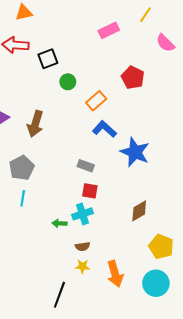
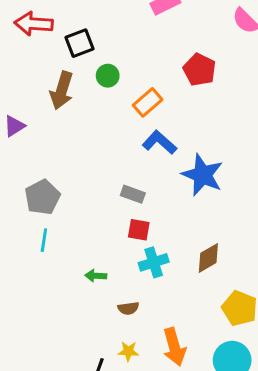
brown arrow: (35, 124) -> (62, 90), moved
cyan cross: (83, 214) -> (154, 262), moved
yellow star: (83, 266) -> (128, 351), moved

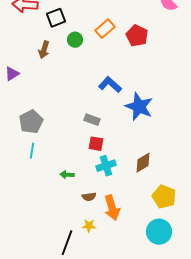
brown arrow: (62, 90) -> (44, 50), size x0.7
orange rectangle: (148, 102) -> (105, 29), moved
orange arrow: (174, 347) -> (112, 208), moved

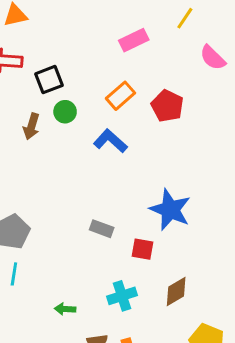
green circle: (75, 40) -> (65, 112), moved
blue L-shape: (110, 85) -> (110, 141), moved
red square: (96, 144) -> (143, 249), moved

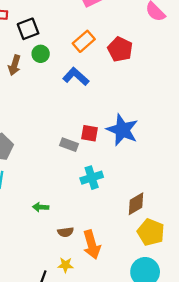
red square: (143, 249) -> (89, 133), moved
brown diamond: (176, 291) -> (136, 204), moved
cyan cross: (122, 296) -> (92, 178), moved

